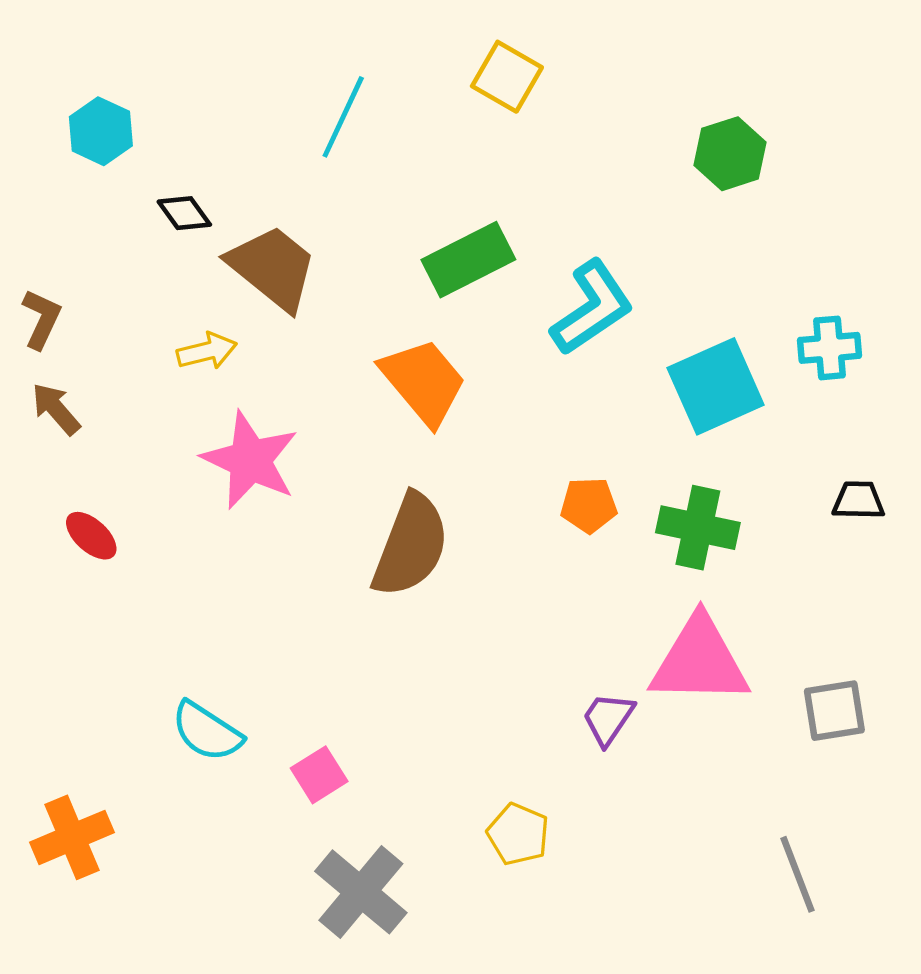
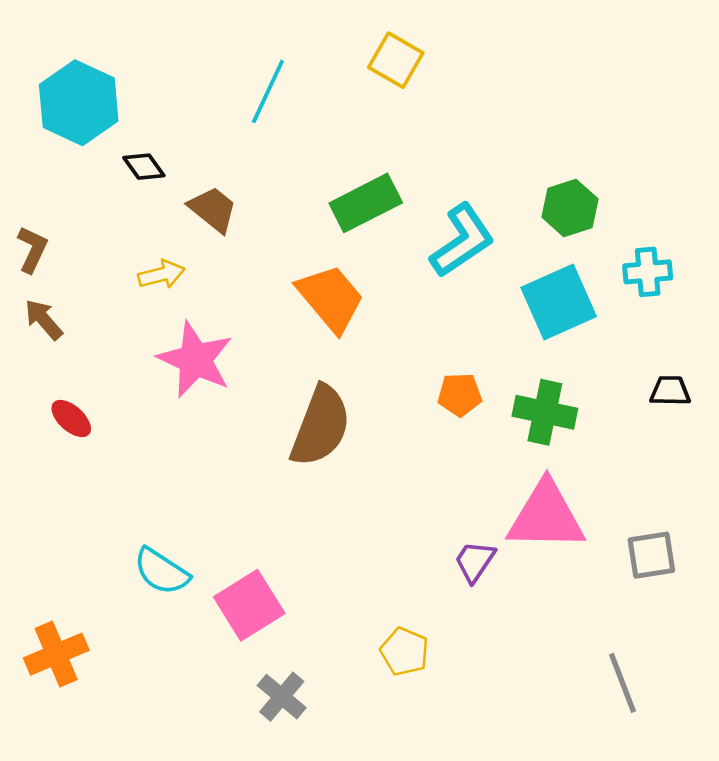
cyan hexagon: (101, 131) -> (79, 103), size x1.6
green hexagon: (730, 154) -> (570, 208), moved
brown trapezoid: (273, 268) -> (213, 209), size x0.7
pink square: (319, 775) -> (249, 605), size x1.6
gray cross: (361, 892) -> (282, 697), size x0.7

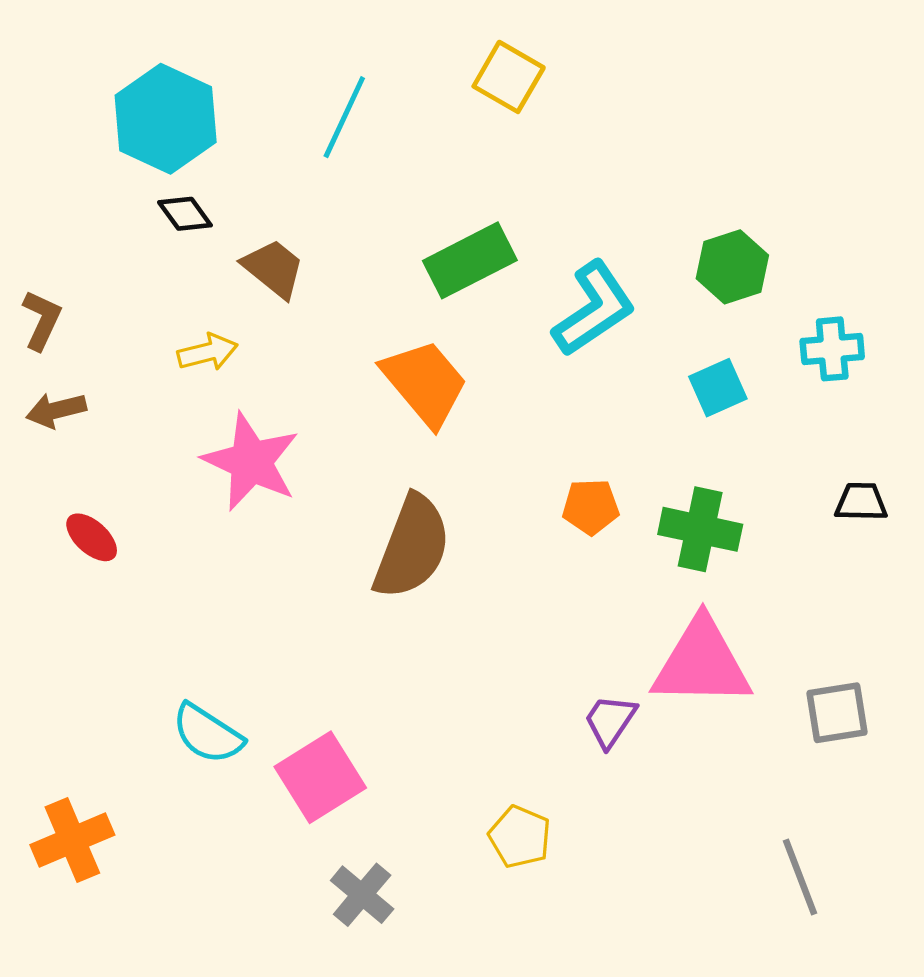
cyan hexagon: (79, 103) -> (166, 119), moved
cyan square: (559, 302) -> (718, 388), size x0.6
brown arrow: (44, 320) -> (56, 410), turned -63

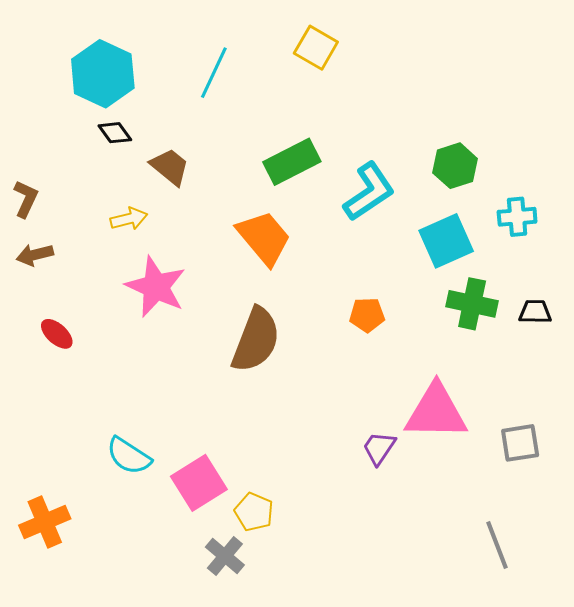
cyan square: (718, 388) -> (446, 241), size x1.5
green cross: (700, 529) -> (472, 304), moved
yellow pentagon: (520, 837) -> (254, 512), moved

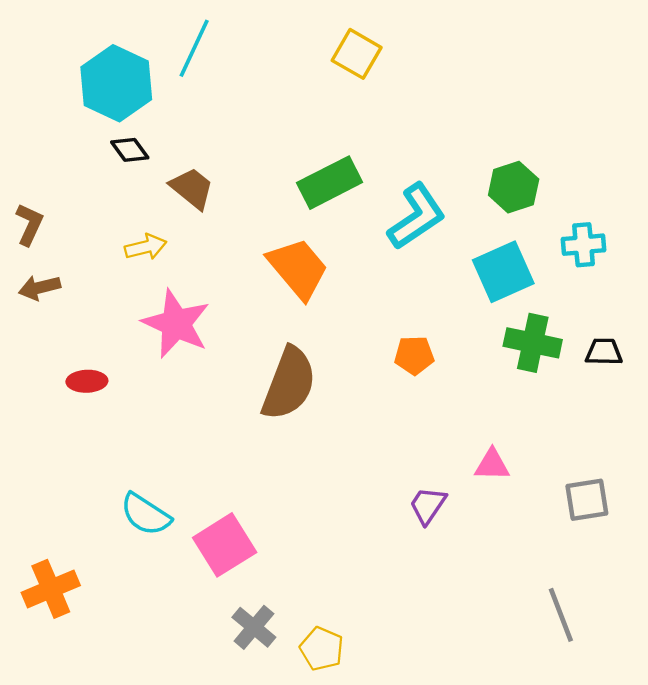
cyan line: (214, 73) -> (194, 48), moved
red ellipse: (57, 334) -> (87, 381), moved, turned -44
pink triangle: (436, 412) -> (492, 465), size x0.5
yellow pentagon: (254, 512) -> (322, 649), moved

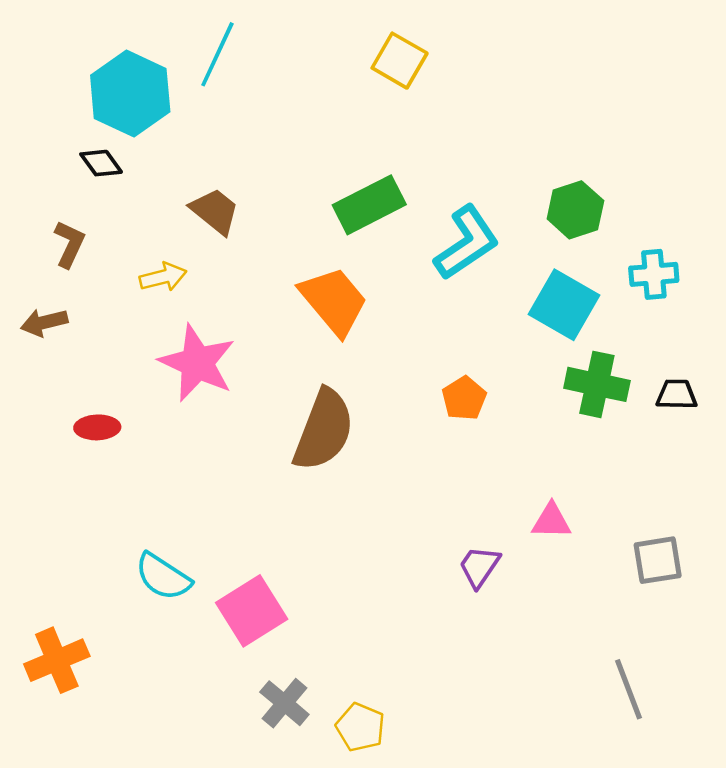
black diamond: (130, 150) -> (101, 163), moved
brown L-shape: (29, 224) -> (69, 244), moved
cyan square: (503, 272) -> (564, 305), turned -36
orange pentagon: (414, 355) -> (464, 398), turned -30

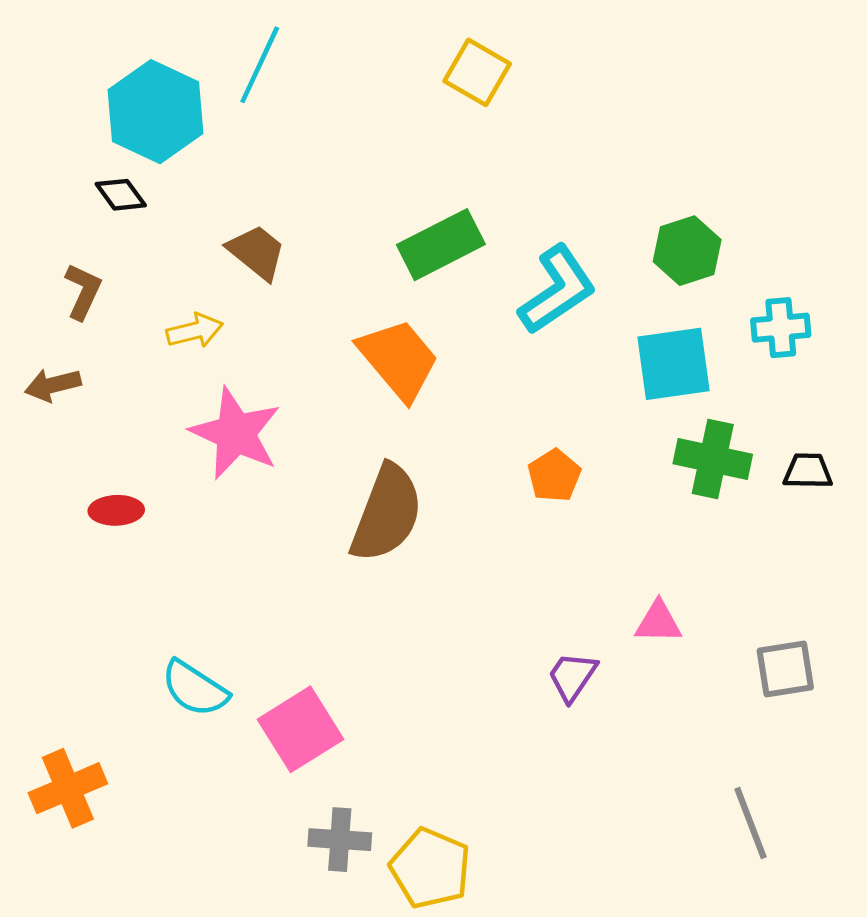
cyan square: (564, 305) -> (674, 364), turned -38
gray cross: (284, 703) -> (340, 840), turned -36
yellow pentagon: (360, 727) -> (430, 868), size x1.4

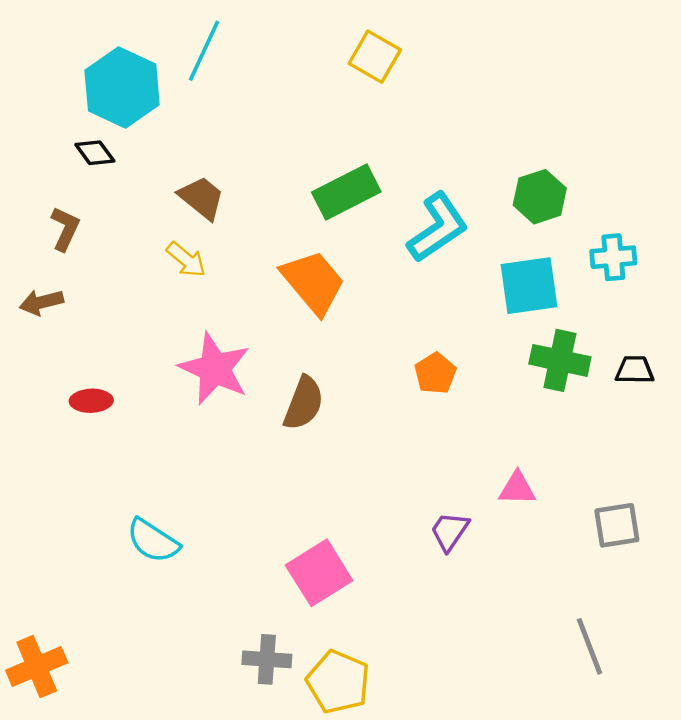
yellow arrow: (195, 331) -> (186, 260), moved, turned 54
pink star: (236, 433) -> (215, 369), moved
brown semicircle: (387, 513) -> (304, 403), size x0.7
pink square: (300, 729) -> (319, 573), moved
orange cross: (68, 788) -> (37, 667), moved

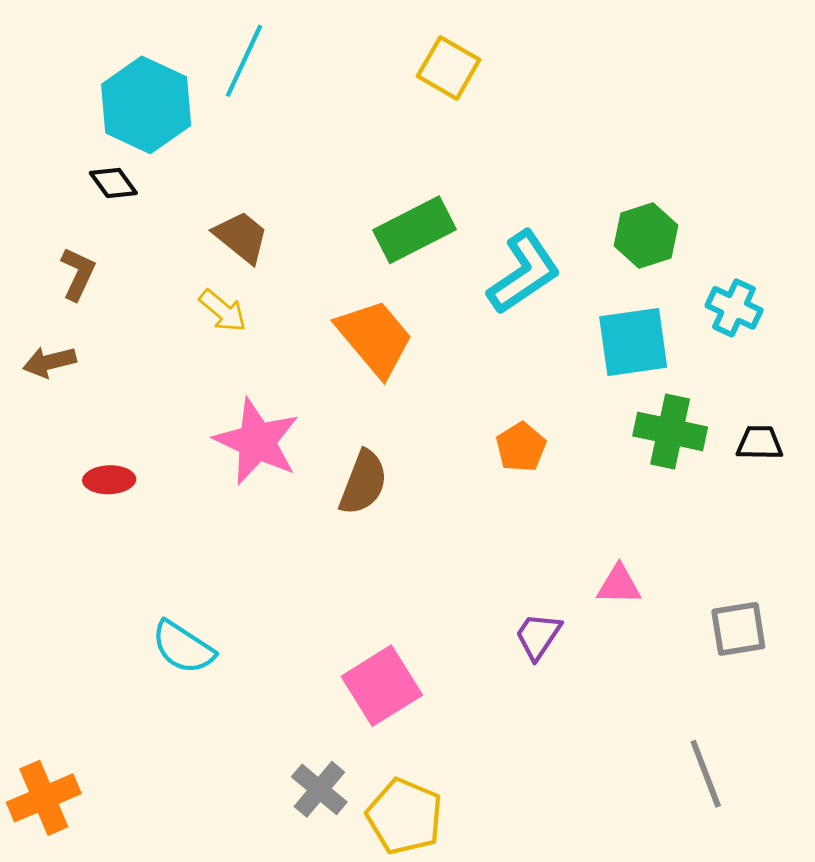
cyan cross: (613, 257) -> (734, 308), turned 30
gray cross: (267, 659) -> (319, 789), turned 36

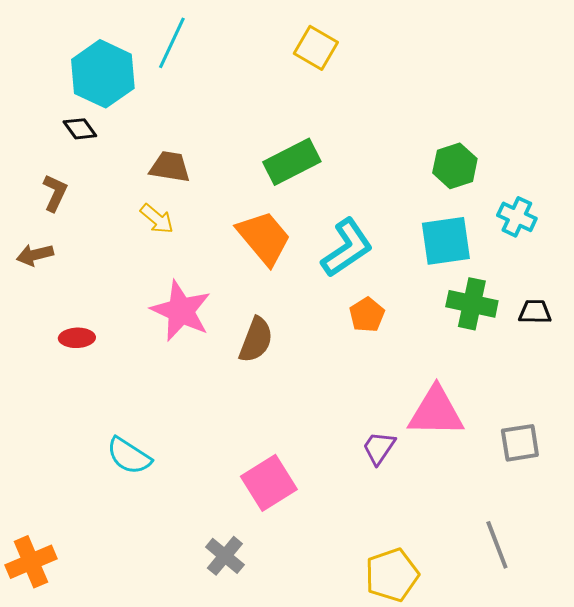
brown trapezoid: (241, 237) -> (170, 167), turned -30
cyan L-shape: (524, 272) -> (347, 248), moved
pink triangle: (619, 585) -> (436, 412), size x1.8
yellow pentagon: (405, 816) -> (392, 575), moved, turned 30

